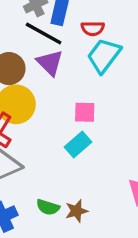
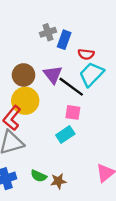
black line: (44, 33) -> (71, 87), moved

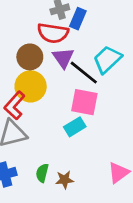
red semicircle: (86, 54) -> (53, 33), moved, size x1.6
pink square: (73, 112) -> (84, 102), size x1.5
green semicircle: (39, 176) -> (42, 173), turned 77

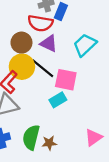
purple triangle: (63, 58) -> (49, 43), turned -30
black line: (84, 73) -> (43, 68), moved
green semicircle: (42, 173) -> (31, 137), size x1.6

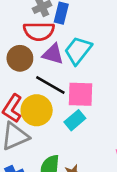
cyan trapezoid: (85, 45) -> (78, 50), moved
yellow circle: (22, 67) -> (37, 110), moved

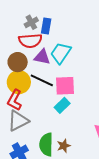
yellow circle: (37, 110) -> (19, 82), moved

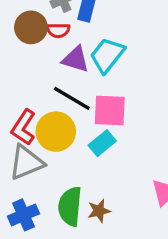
red semicircle: (30, 41) -> (58, 30), size x0.6
brown circle: (18, 62) -> (31, 27), moved
yellow circle: (19, 82) -> (56, 132), moved

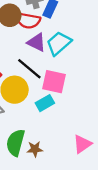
red semicircle: (58, 30) -> (28, 20), size x1.5

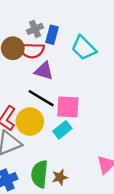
cyan trapezoid: (59, 43) -> (84, 48), moved, turned -84

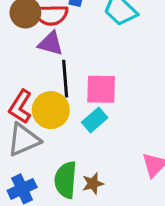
purple triangle: (44, 71) -> (51, 43), moved
black line: (41, 98) -> (65, 79), turned 56

